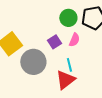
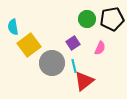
pink semicircle: (74, 40) -> (100, 48), moved
cyan line: (69, 65) -> (74, 66), moved

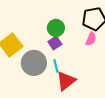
green circle: (87, 19) -> (56, 28), moved
pink semicircle: (100, 48) -> (91, 39), moved

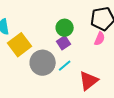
cyan line: (56, 66) -> (65, 66), turned 64
red triangle: (66, 81) -> (89, 81), moved

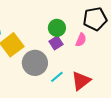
pink semicircle: (100, 39) -> (81, 40), moved
cyan line: (65, 66) -> (57, 77), moved

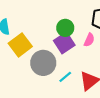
purple square: (56, 43) -> (64, 43), size x1.5

